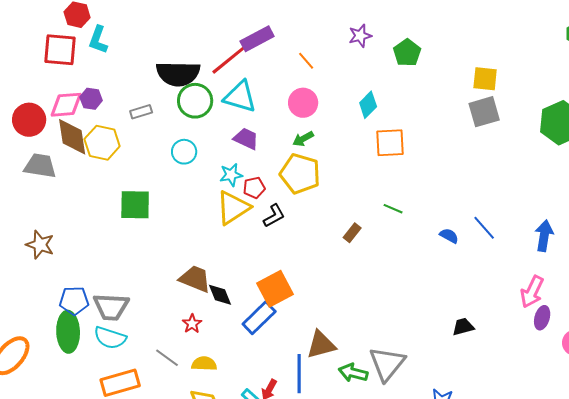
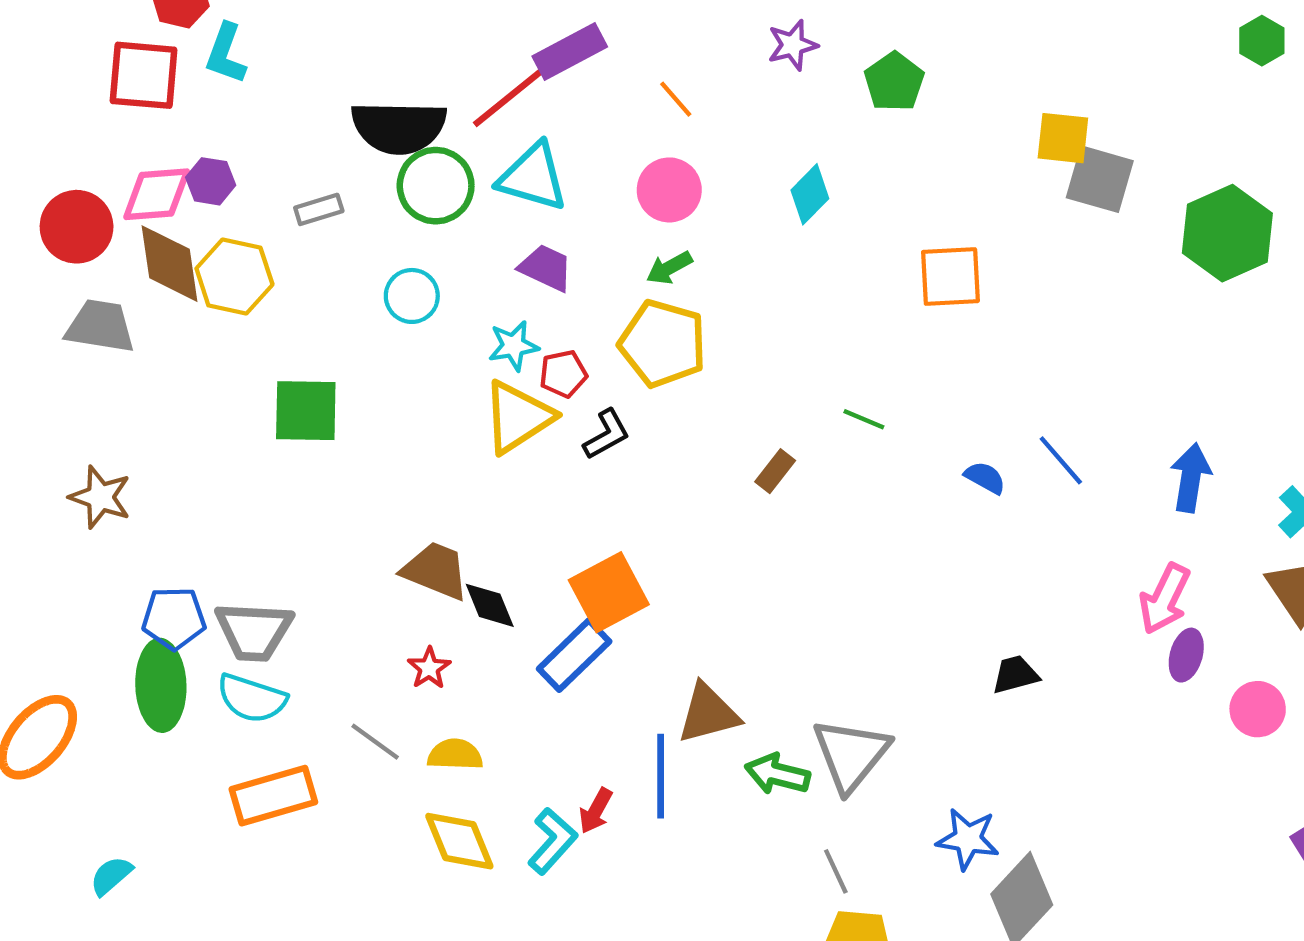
gray square: (484, 112) -> (1100, 179), moved, turned 32
orange square: (390, 143) -> (950, 276), moved

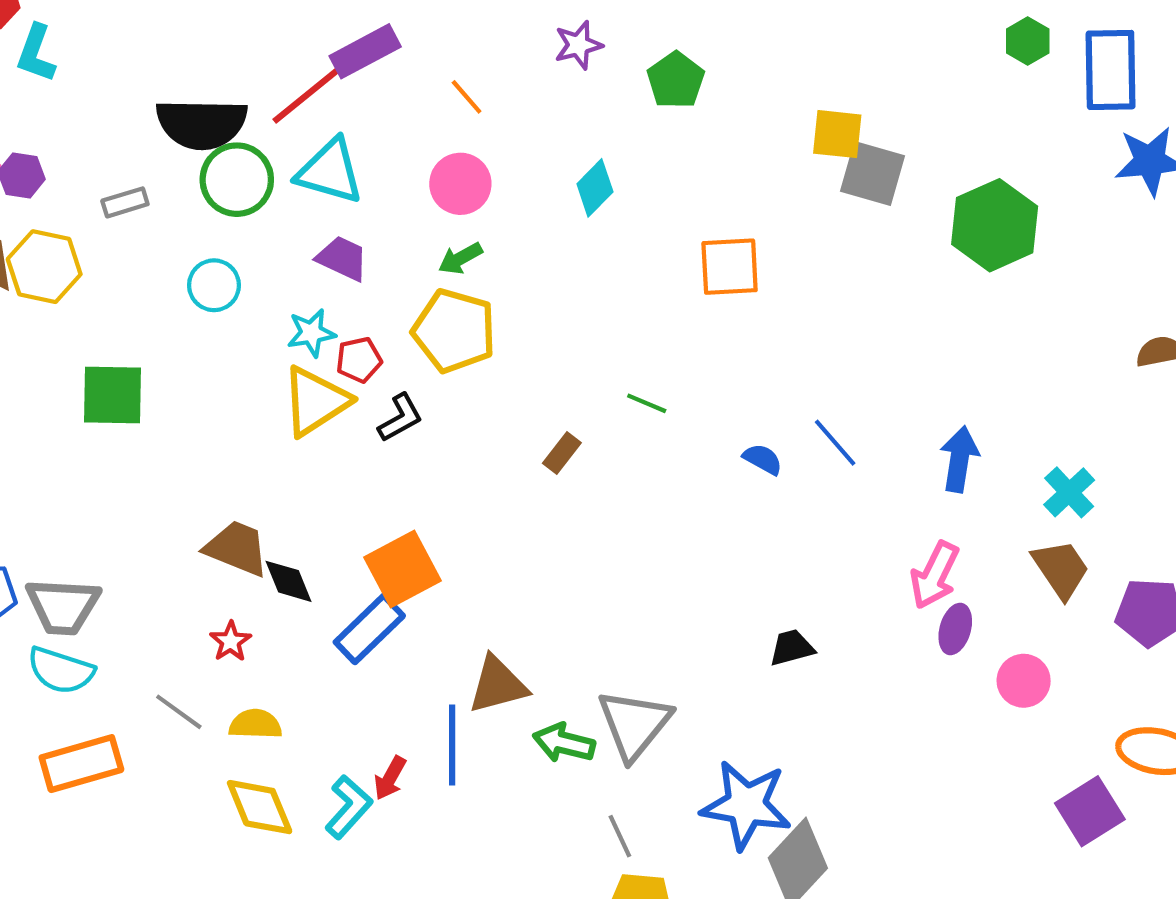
blue star: (968, 839) -> (746, 805), size x1.5

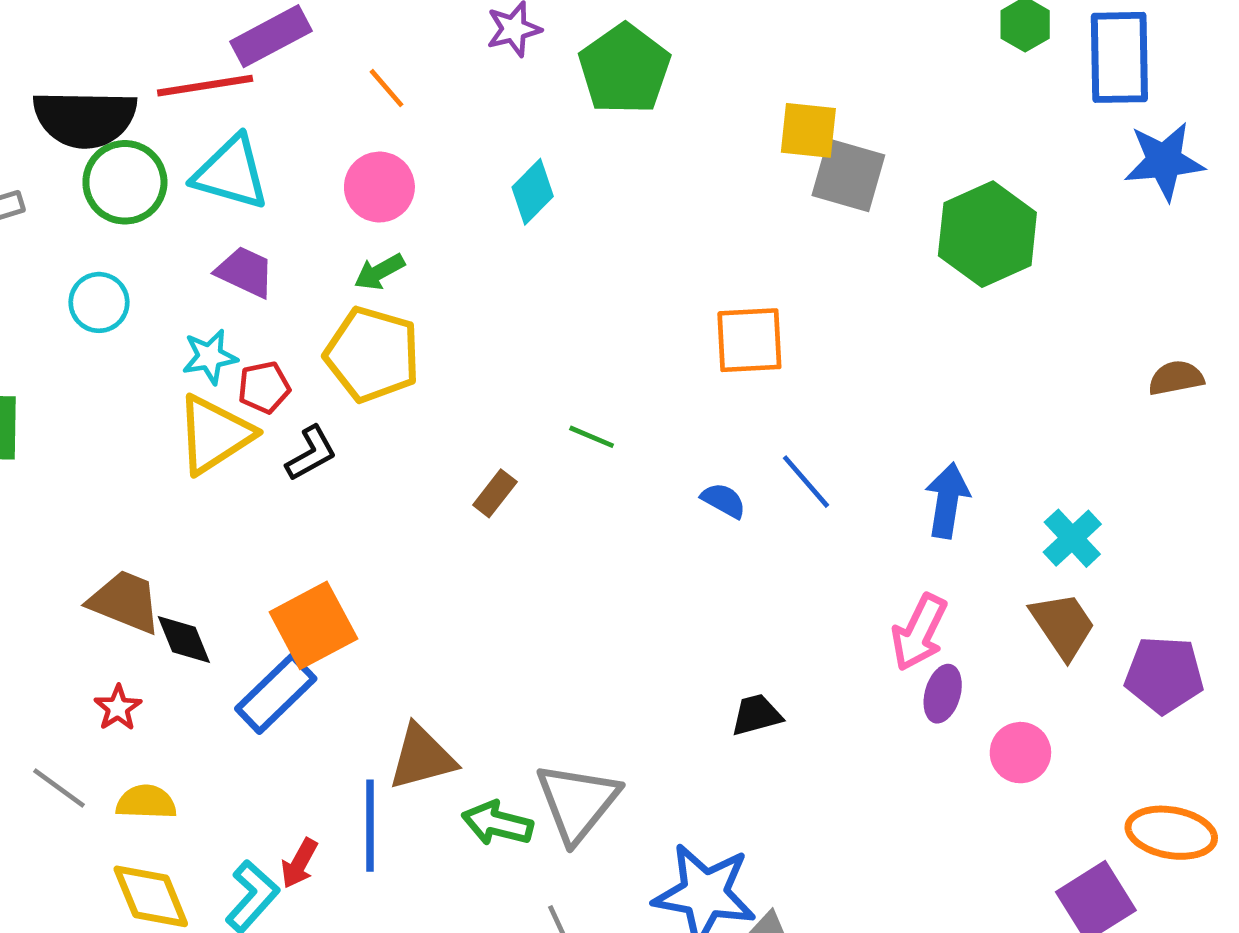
green pentagon: (676, 80) -> (625, 69), size x1.4
red line: (307, 95) -> (205, 86), turned 30
orange square: (730, 267) -> (749, 340), moved

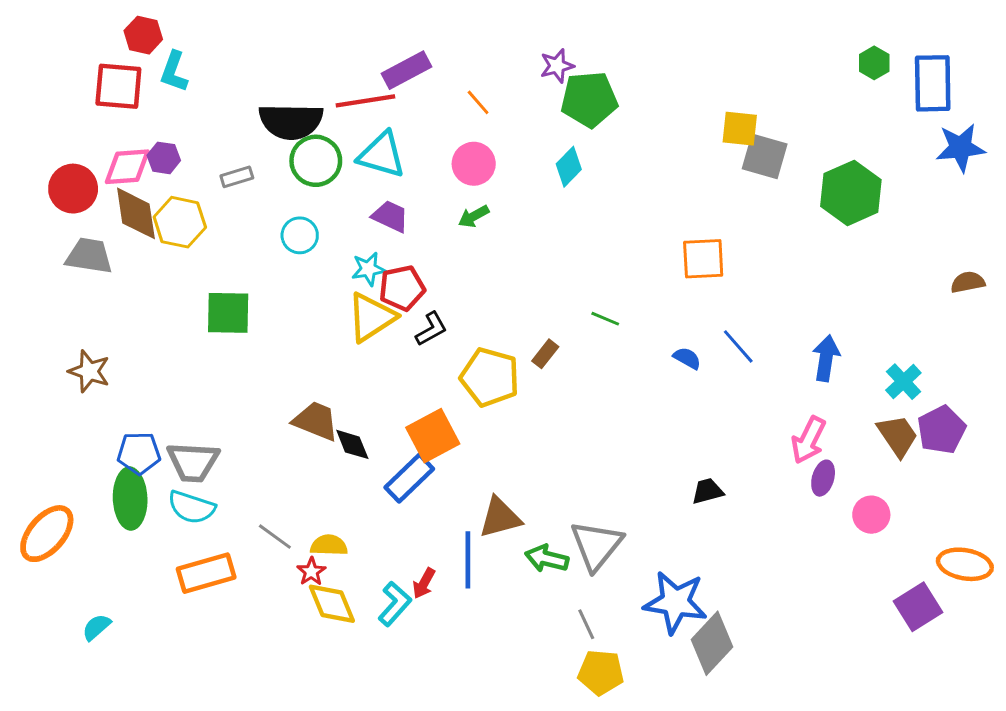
green pentagon: (625, 69) -> (589, 99), moved, turned 30
yellow pentagon: (372, 354) -> (490, 377), moved
red pentagon: (264, 387) -> (402, 288), size x1.4
purple pentagon: (1164, 675) -> (941, 430), moved, turned -30
red star: (118, 708) -> (311, 572), moved

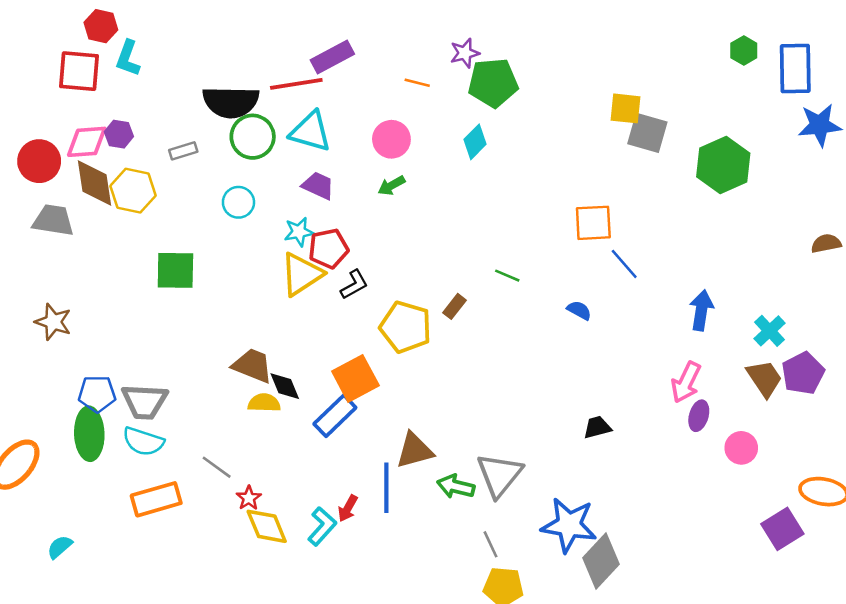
orange line: (478, 102) -> (417, 83), moved, turned -35
blue line: (738, 346) -> (624, 264), moved
yellow semicircle: (329, 545) -> (264, 403), moved

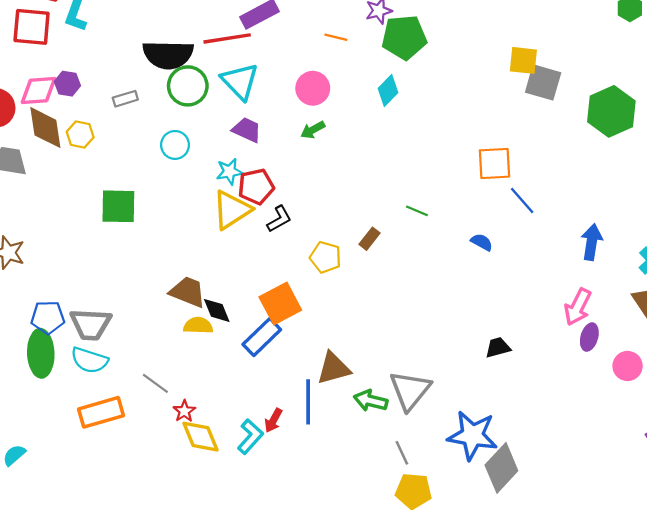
cyan triangle: (310, 132) -> (240, 81), turned 30
yellow hexagon: (133, 191) -> (80, 135), size x0.7
yellow pentagon: (406, 327) -> (325, 257), size x0.7

